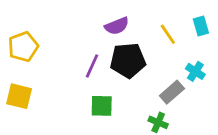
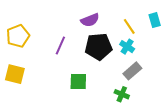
purple line: (92, 66) -> (60, 45), moved
cyan cross: (195, 71) -> (127, 47), moved

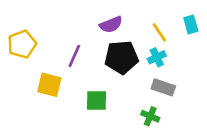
cyan cross: (127, 47) -> (157, 57), turned 32
gray rectangle: (132, 71) -> (163, 87), turned 60
yellow square: (15, 74) -> (49, 85), moved

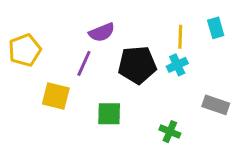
purple semicircle: (111, 25) -> (102, 32), moved
yellow line: (159, 32) -> (180, 37), turned 36
gray rectangle: (163, 87) -> (216, 105), moved

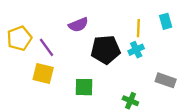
purple line: (84, 63) -> (47, 47), moved, turned -60

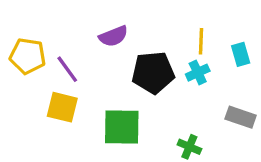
cyan rectangle: (166, 21) -> (241, 54), moved
yellow pentagon: (19, 38) -> (28, 56), turned 30
green square: (84, 87) -> (122, 127), size x1.4

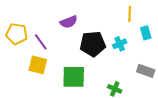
yellow line: (201, 41) -> (130, 14), moved

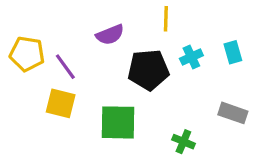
yellow line: (130, 14) -> (166, 19), moved
cyan cross: (120, 44) -> (191, 57), moved

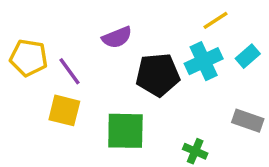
yellow line: (166, 19) -> (216, 20), moved, turned 55
cyan rectangle: (233, 52) -> (248, 56), turned 65
cyan cross: (191, 57) -> (204, 61), size x1.5

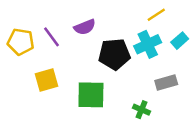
purple line: (69, 71) -> (51, 37), moved
yellow square: (64, 110) -> (47, 80), turned -30
gray rectangle: (248, 121) -> (166, 83), moved, turned -35

